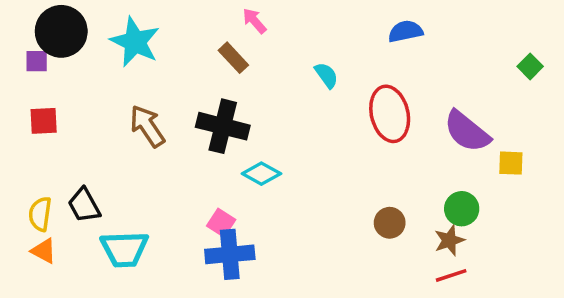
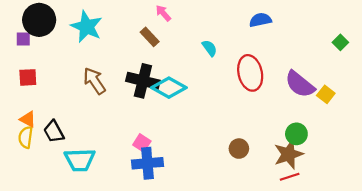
yellow square: (511, 163) -> (326, 94), moved, turned 36
cyan diamond: (261, 174) -> (169, 88), moved, size x1.4
brown circle: (390, 223) -> (239, 149), moved
brown star: (449, 240) -> (289, 154), size x1.5
orange triangle: (44, 251) -> (28, 119), moved

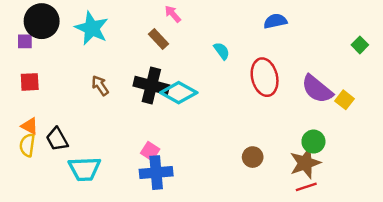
brown arrow: (94, 81) -> (100, 86), size x0.7

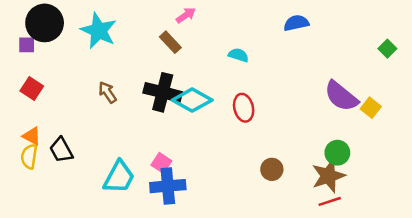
pink arrow: (173, 14) -> (186, 15), turned 96
cyan semicircle: (222, 51) -> (238, 55), turned -36
red ellipse: (265, 77) -> (244, 108), moved, size x0.7
red square: (30, 82) -> (32, 88), turned 36
cyan trapezoid: (85, 169) -> (119, 177), moved, turned -60

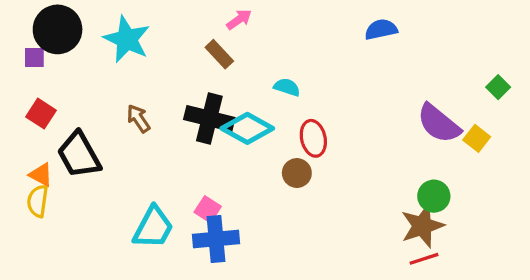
green square: (387, 49) -> (498, 87), moved
cyan semicircle: (238, 55) -> (287, 87), moved
black trapezoid: (61, 150) -> (79, 155), moved, size x1.4
brown circle: (272, 169) -> (297, 173), moved

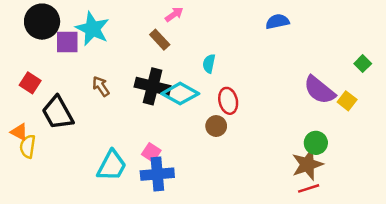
purple square: (34, 57) -> (67, 42), moved, size x1.5
cyan semicircle: (287, 87) -> (209, 64), turned -96
orange triangle: (41, 175) -> (19, 132), moved

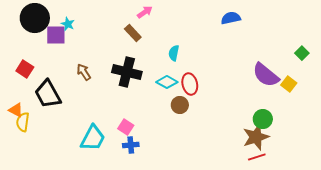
cyan star: (92, 29) -> (68, 24), moved, size x0.5
cyan diamond: (180, 94) -> (167, 82), moved, size x0.7
blue cross: (157, 174) -> (131, 145), size x0.6

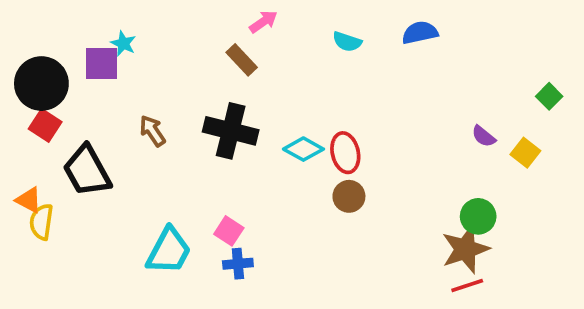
black circle: (35, 18) -> (41, 84), moved
cyan semicircle: (174, 53) -> (347, 42), moved, turned -84
purple semicircle: (266, 75) -> (484, 136), size x0.5
brown circle: (180, 105) -> (349, 196), moved

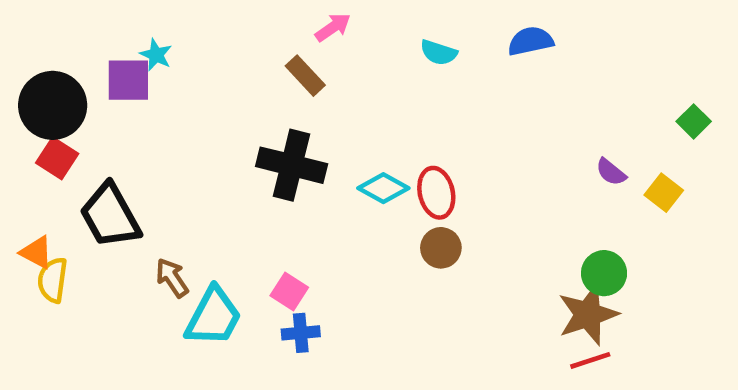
brown arrow: (152, 131) -> (172, 278), moved

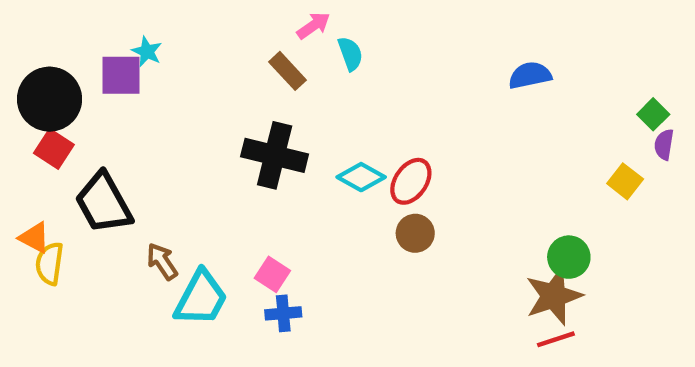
blue semicircle: (530, 41) -> (530, 75), moved
cyan semicircle: (439, 53) -> (350, 54), moved, turned -128
purple semicircle: (611, 172) -> (664, 145), moved, turned 60
red ellipse: (436, 193) -> (411, 181), turned 48

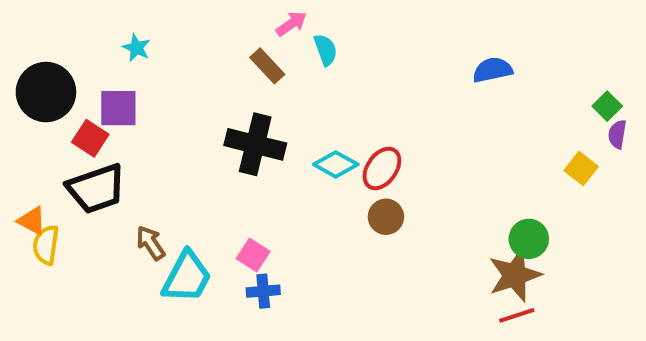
purple square: (121, 75) -> (118, 108), moved
red square: (54, 149) -> (90, 138), moved
black trapezoid: (104, 203) -> (96, 189), turned -80

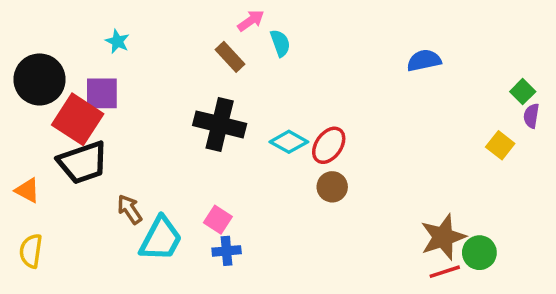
red square: (90, 138) -> (78, 119), size x1.6
green circle: (529, 239) -> (479, 253), moved
yellow semicircle: (46, 245) -> (31, 251), moved

